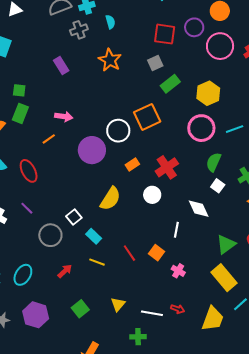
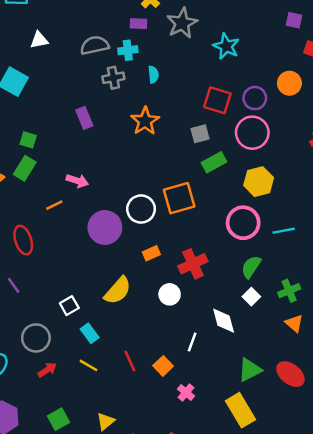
pink circle: (220, 46) -> (252, 133), moved
gray circle: (50, 235) -> (36, 338), moved

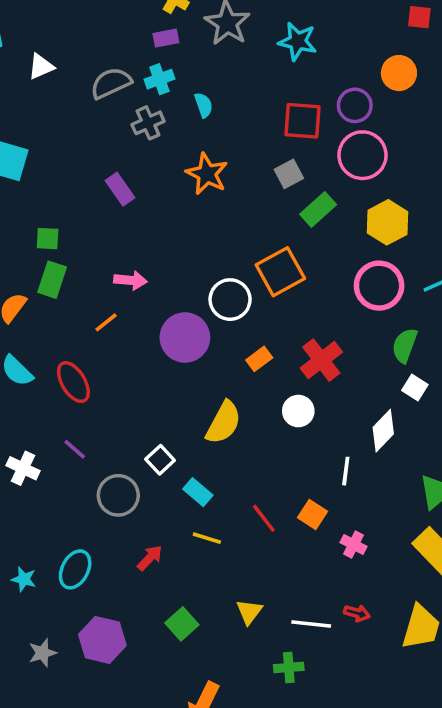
white triangle: (39, 40) -> (41, 67), moved
white diamond: (224, 321) -> (383, 431), turned 72
gray circle: (36, 338) -> (118, 495), moved

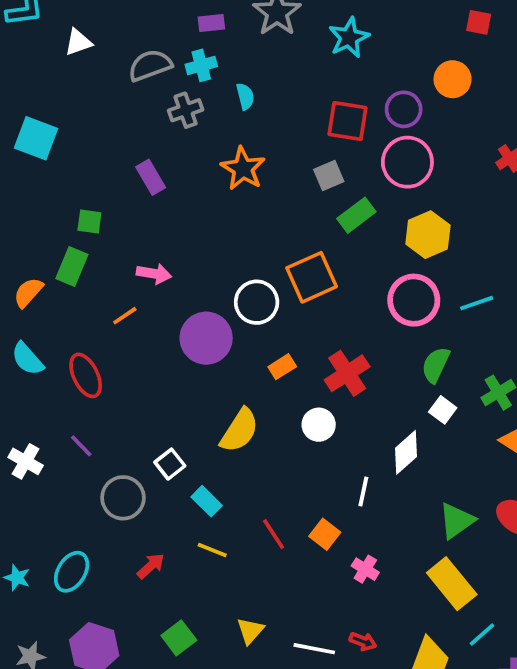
cyan star: (298, 41) -> (349, 38), turned 30
green square: (48, 239) -> (89, 222), moved

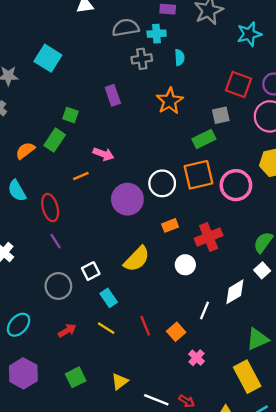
green rectangle: (356, 215) -> (204, 139), moved
pink circle: (414, 300) -> (236, 185), moved
purple line: (81, 446) -> (56, 241), moved

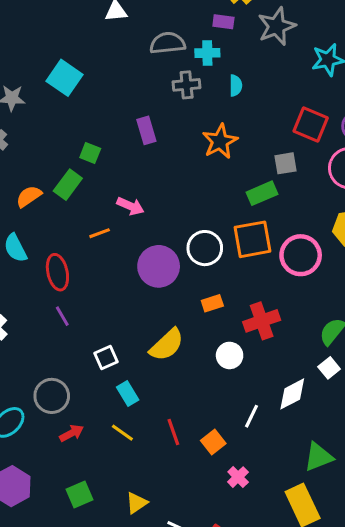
gray circle: (58, 286) -> (52, 396), moved

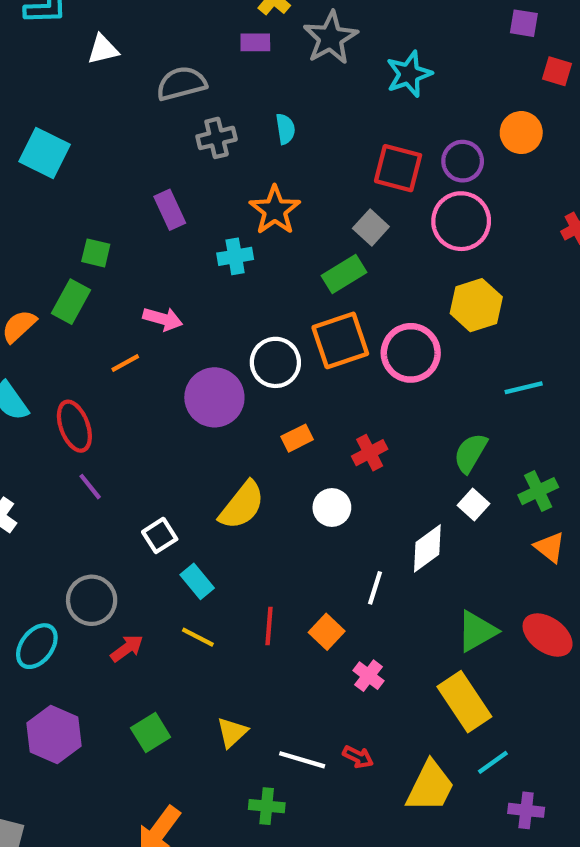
cyan cross: (207, 53) -> (235, 256), moved
gray square: (285, 163) -> (371, 228), turned -30
red cross: (262, 321) -> (370, 453), size x0.7
red line: (173, 432) -> (269, 626), turned 32

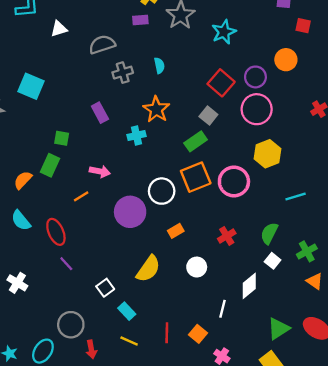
red square: (398, 168) -> (221, 83), turned 30
red cross: (370, 453) -> (227, 236), moved
red arrow: (127, 648) -> (91, 349), turned 120

